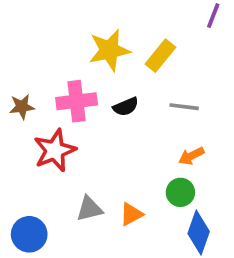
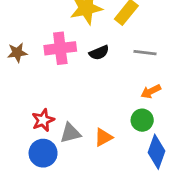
red star: (55, 150) -> (43, 120), moved, size x0.7
blue circle: (29, 234) -> (43, 153), moved

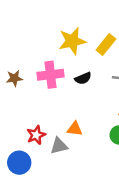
orange triangle: (103, 137) -> (75, 129), moved, turned 35
blue circle: (43, 153) -> (19, 163), moved

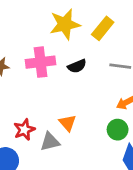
orange triangle: (75, 129) -> (68, 123), turned 42

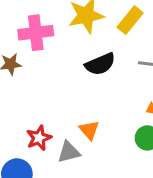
pink cross: (41, 62) -> (36, 33), moved
black semicircle: (77, 66) -> (100, 64), size x1.4

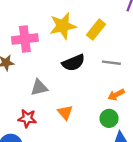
red star: (39, 138) -> (27, 118), turned 30
gray triangle: (69, 152) -> (39, 88), moved

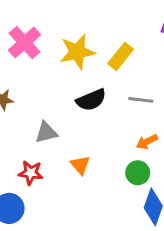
pink cross: (25, 39) -> (25, 42), moved, turned -35

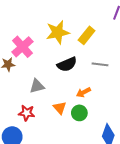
pink cross: (25, 42) -> (22, 47), moved
orange arrow: (147, 142) -> (83, 92), moved
green circle: (138, 173) -> (79, 113), moved

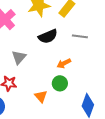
gray triangle: (37, 86) -> (19, 57), turned -35
orange triangle: (60, 108) -> (41, 96), moved

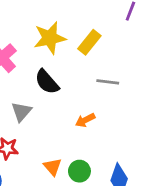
black semicircle: (48, 36) -> (47, 82), moved, turned 72
green circle: (60, 83) -> (79, 171), moved

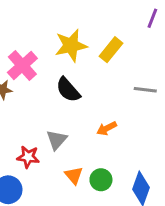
gray line: (108, 82) -> (145, 90), moved
gray triangle: (21, 112) -> (57, 140), moved

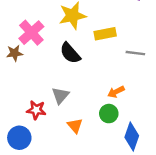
yellow rectangle: (111, 50) -> (105, 34), moved, turned 40
orange arrow: (107, 128) -> (116, 92), moved
green circle: (101, 180) -> (109, 114), moved

